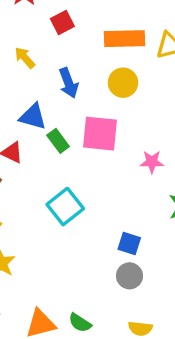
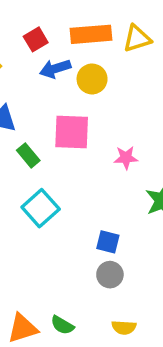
red square: (62, 22) -> (36, 39), moved
blue arrow: (69, 83) -> (55, 69), moved, turned 96
green rectangle: (58, 141) -> (28, 155), moved

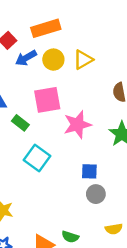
yellow triangle: (137, 39) -> (83, 60), moved
pink star: (126, 158) -> (77, 125), moved, size x1.6

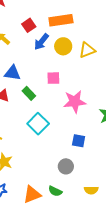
blue arrow: (26, 58) -> (41, 42), turned -30
pink square: (47, 100) -> (53, 78), size x0.6
gray circle: (96, 194) -> (66, 166), moved

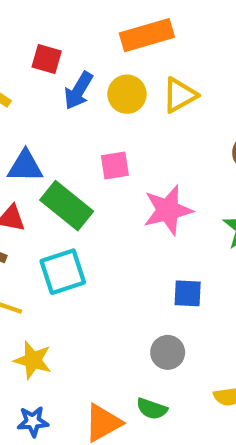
orange rectangle: (61, 20) -> (147, 35), moved
red square: (29, 25) -> (47, 59), turned -32
green rectangle: (29, 93) -> (67, 206), size x1.6
cyan square: (38, 124) -> (63, 272), moved, turned 35

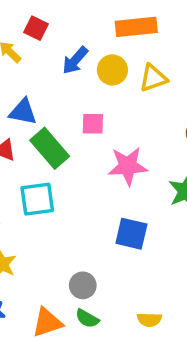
red square: (47, 59) -> (36, 28), moved
blue square: (188, 293) -> (131, 234), size x1.4
gray circle: (168, 352) -> (83, 285), moved

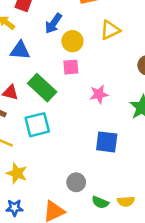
yellow circle: (112, 70) -> (72, 41), moved
blue triangle: (23, 112) -> (20, 50), moved
pink star: (128, 166) -> (99, 94), size x0.7
green semicircle: (87, 319) -> (100, 202), moved

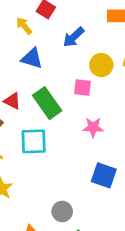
yellow circle: (72, 41) -> (101, 65), moved
pink star: (99, 94) -> (93, 127), moved

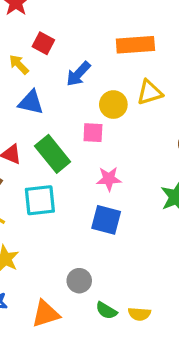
blue square: (104, 175) -> (106, 220), moved

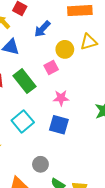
pink square: (93, 133) -> (51, 68), turned -32
cyan square: (40, 200) -> (23, 121), moved, turned -35

